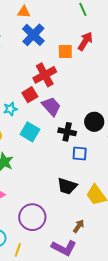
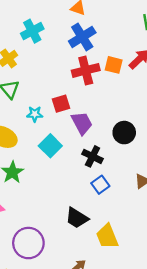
red cross: (45, 75) -> (86, 70), moved
black circle: (94, 122) -> (124, 133), moved
blue square: (80, 154) -> (100, 185), turned 35

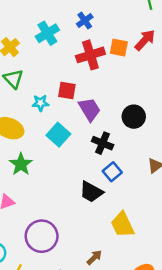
cyan cross: (32, 31) -> (47, 33), moved
blue cross: (82, 37) -> (85, 21), size x0.6
red square: (61, 104) -> (67, 91), turned 30
black trapezoid: (77, 218) -> (91, 192), moved

